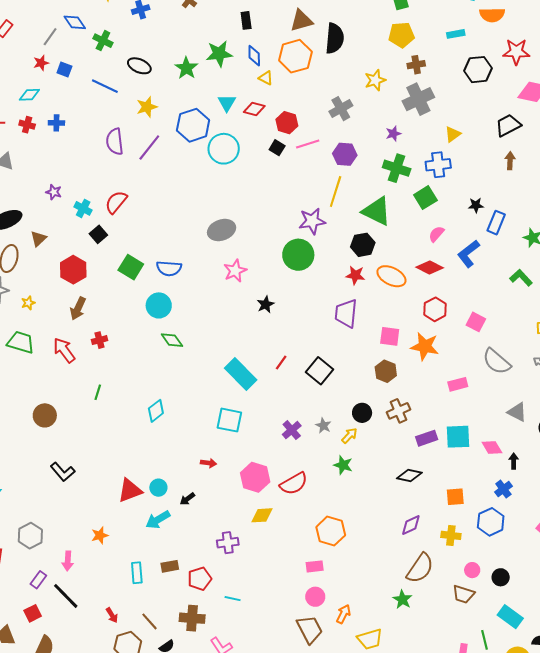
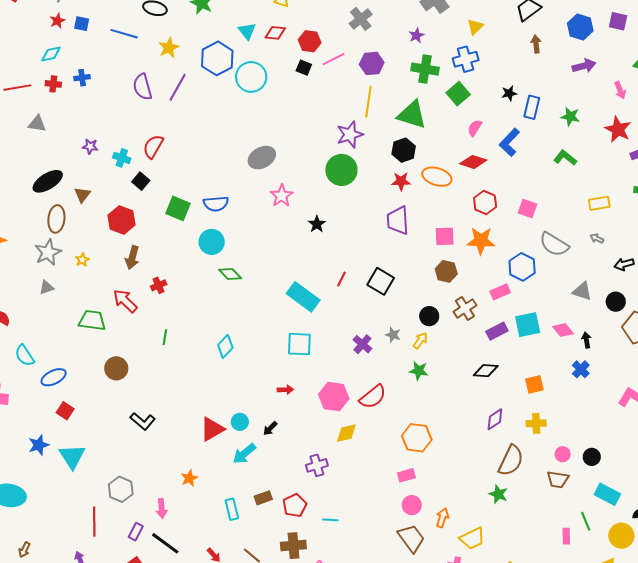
green trapezoid: (21, 342) -> (92, 320), moved
pink rectangle: (458, 384) -> (500, 292), moved
blue hexagon: (491, 522) -> (522, 267), moved

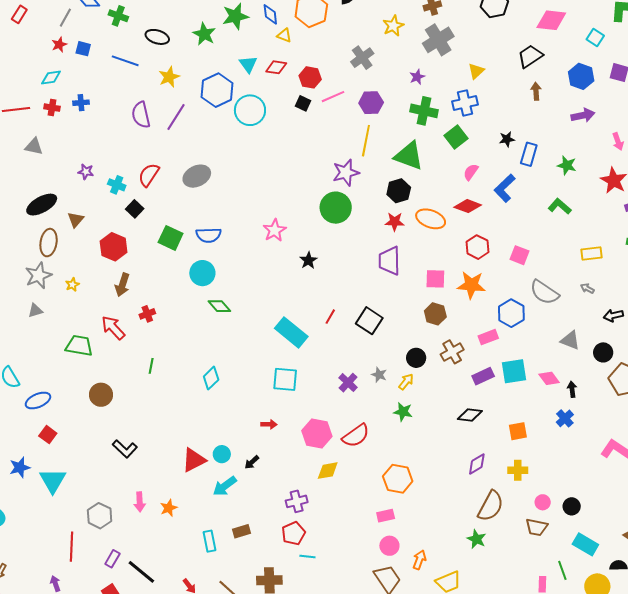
gray ellipse: (262, 158) -> (197, 176), moved
red pentagon: (295, 505) -> (294, 533), moved
pink arrow: (162, 508) -> (140, 502), moved

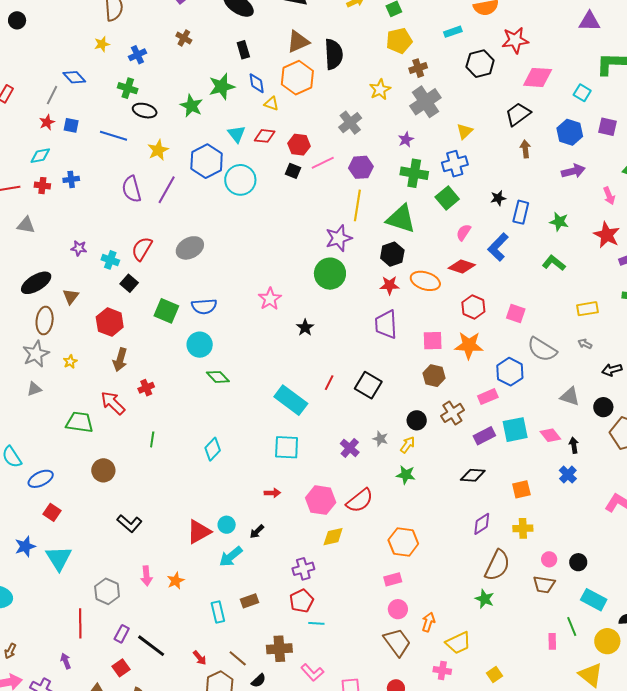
green cross: (118, 16) -> (128, 88), moved

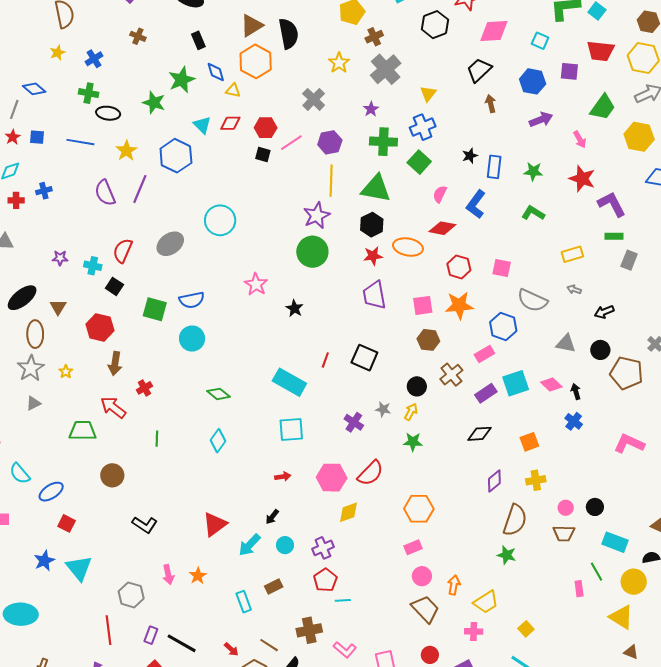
cyan circle: (240, 180) -> (220, 220), moved
green diamond: (218, 377) -> (218, 394), moved
cyan circle: (227, 525) -> (285, 545), moved

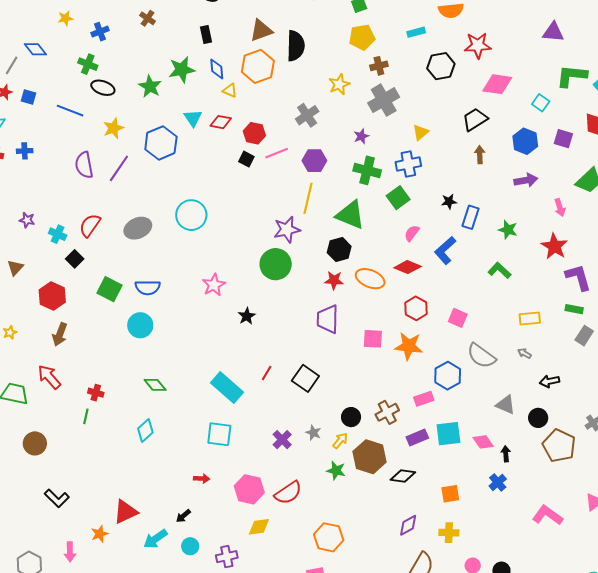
brown hexagon: (428, 340) -> (370, 457), moved, size x1.5
red cross: (144, 388) -> (96, 393), moved, turned 35
orange star: (198, 576) -> (100, 534), moved

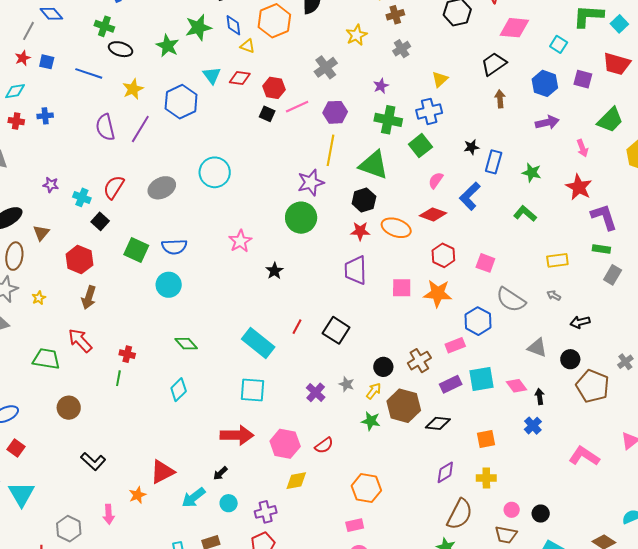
gray cross: (384, 100) -> (402, 49), size x0.6
red arrow: (202, 479) -> (237, 435), size x2.0
red semicircle: (288, 493) -> (324, 445), size x0.7

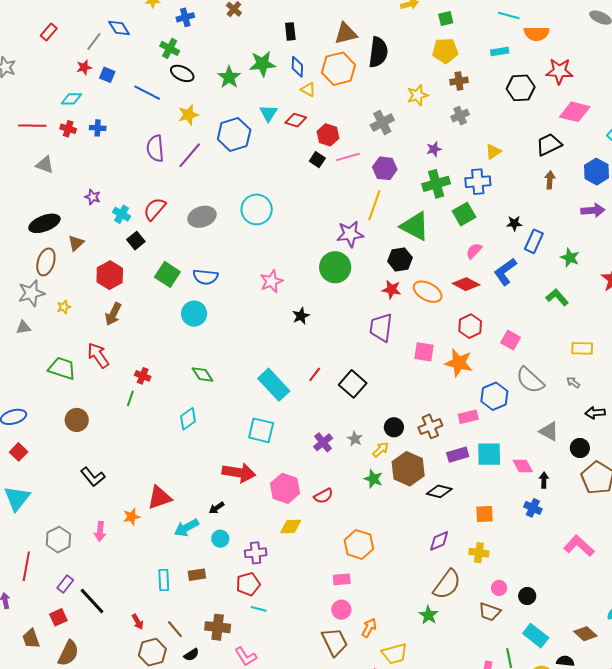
green cross: (388, 120) -> (436, 184), turned -36
blue cross: (533, 426) -> (533, 508), turned -30

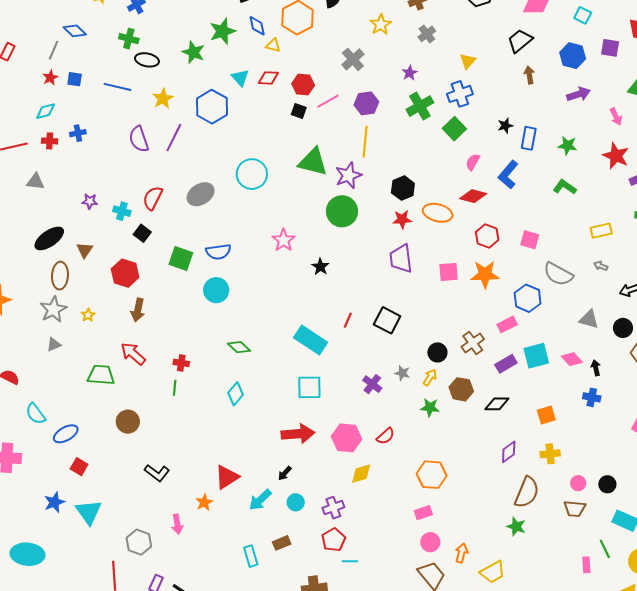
green triangle: (415, 226) -> (313, 162), moved
brown hexagon: (408, 469) -> (461, 389), size x0.7

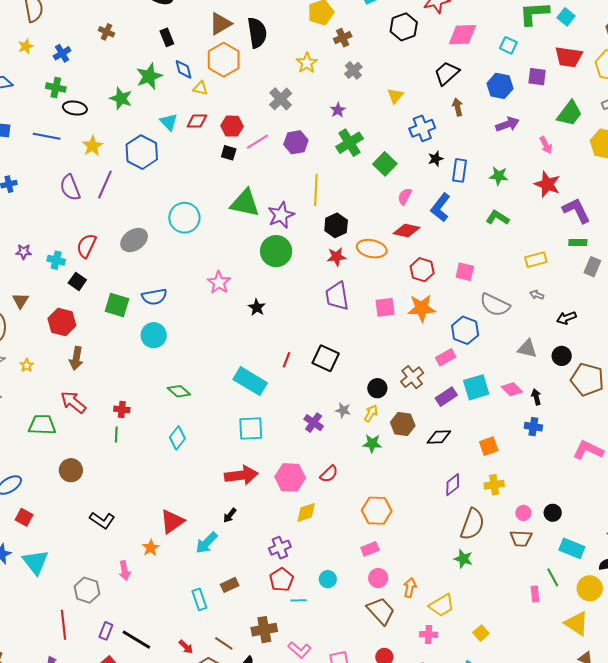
blue cross: (460, 94) -> (422, 128), moved
yellow line: (365, 142) -> (316, 190), moved
cyan circle: (296, 502) -> (328, 579), moved

